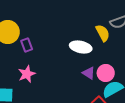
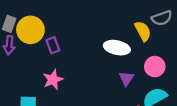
purple triangle: (89, 73) -> (126, 78), turned 32
pink circle: (106, 73) -> (155, 67), moved

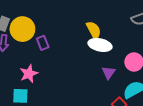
yellow semicircle: (143, 31) -> (94, 30), moved
pink star: (53, 80) -> (29, 74), moved

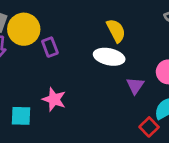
white ellipse: (100, 45) -> (109, 57), moved
pink star: (29, 74) -> (54, 99), moved, turned -30

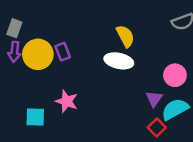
yellow circle: (24, 29) -> (38, 54), moved
purple triangle: (135, 86) -> (154, 99), moved

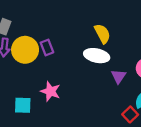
purple triangle: (154, 99) -> (119, 76), moved

